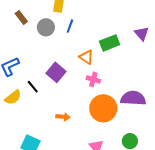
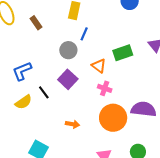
gray circle: (46, 27) -> (68, 50), moved

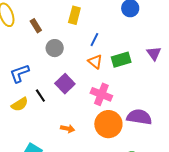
blue line: (84, 34) -> (94, 40), moved
gray circle: (68, 50) -> (55, 48), moved
orange triangle: (99, 66) -> (95, 62), moved
pink cross: (105, 88) -> (101, 94), size x1.5

